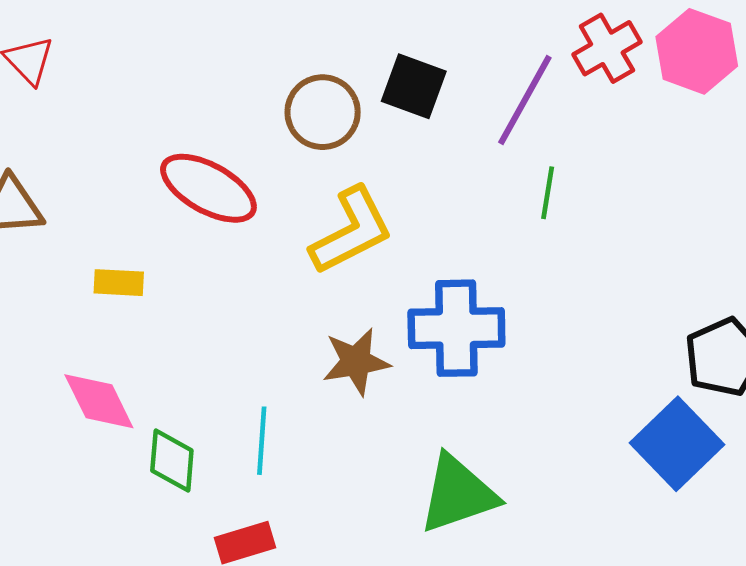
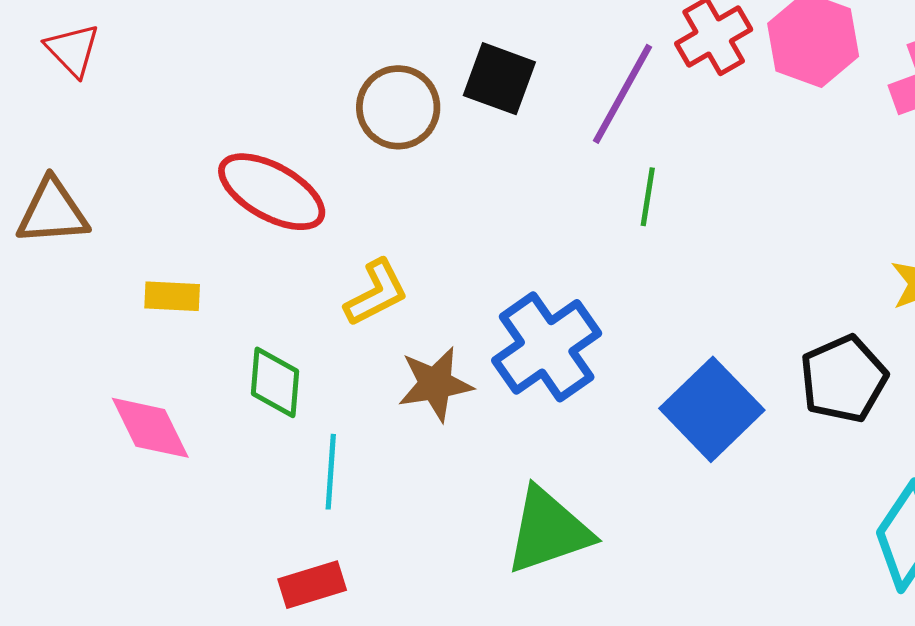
yellow L-shape: (351, 231) -> (376, 293), moved, size x0.7
blue cross: (456, 328) -> (547, 347), turned -34
blue square: (677, 444) -> (712, 409), moved
green diamond: (172, 460) -> (275, 382), moved

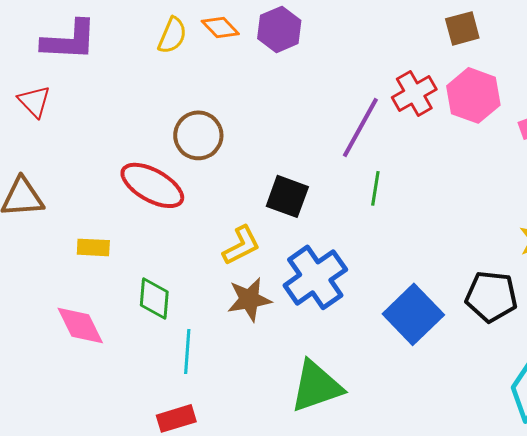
black square: (499, 79) -> (287, 196), moved
brown circle: (398, 107) -> (198, 135), moved
yellow L-shape: (376, 293) -> (241, 245), moved
black pentagon: (843, 379) -> (491, 296), turned 30

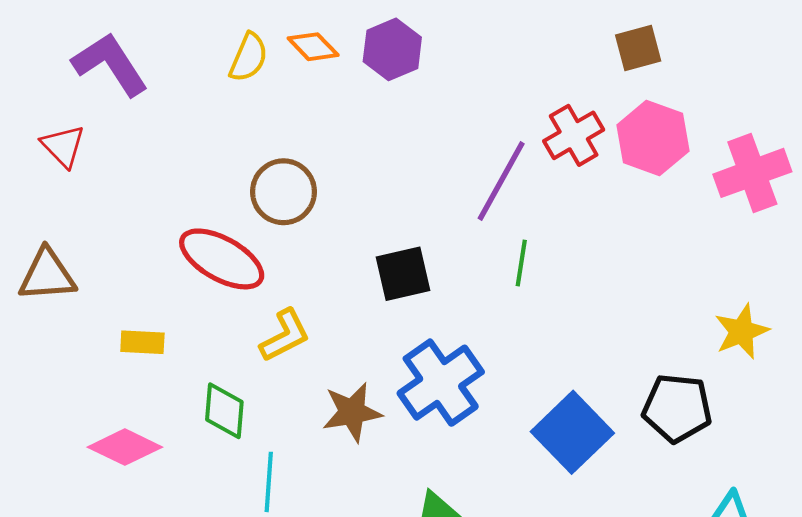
purple L-shape: (69, 40) -> (110, 64), turned -126
black square: (287, 196) -> (403, 274), turned -33
yellow L-shape: (241, 245) -> (285, 336), moved
pink diamond: (80, 325) -> (125, 447), turned -38

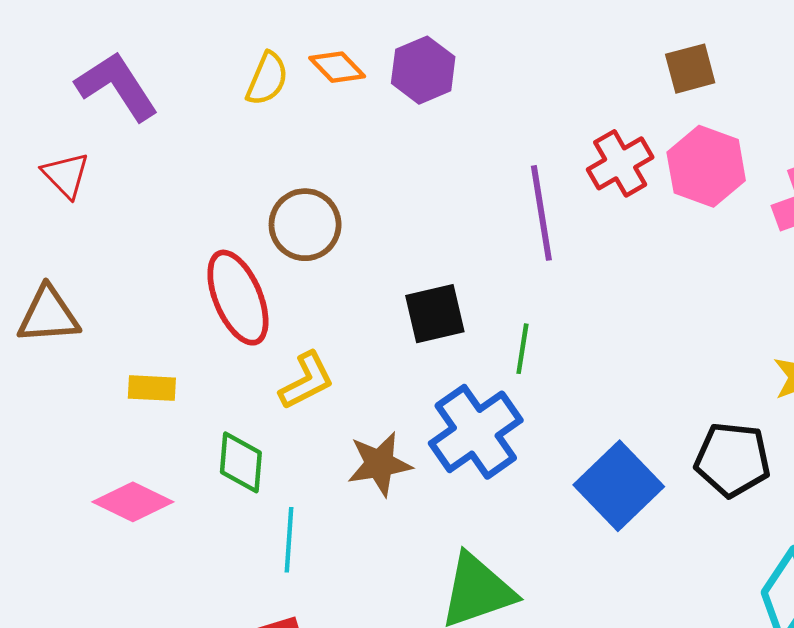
purple line: (501, 181) -> (541, 213), turned -38
red ellipse: (222, 259) -> (238, 298), turned 38
green line: (521, 263) -> (522, 349), moved

